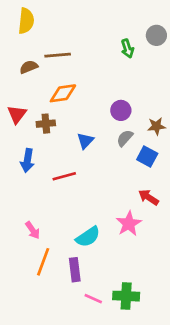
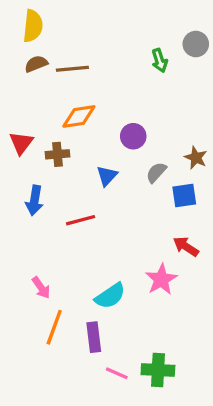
brown semicircle: (29, 67) -> (36, 64), moved
purple circle: (121, 110) -> (133, 136), moved
brown star: (156, 126) -> (196, 158), turned 30
blue square: (147, 156) -> (184, 195), turned -36

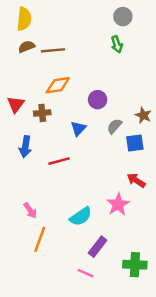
gray circle: (196, 44) -> (123, 17), moved
purple rectangle: (94, 337) -> (98, 247), moved, turned 45
green cross: (158, 370) -> (135, 265), moved

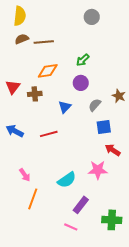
gray circle: (123, 17) -> (92, 17), moved
green arrow: (117, 44) -> (83, 60), moved, turned 64
blue square: (135, 143) -> (104, 127), moved
blue arrow: (25, 147) -> (15, 131), moved, turned 108
pink star: (118, 204) -> (98, 170), turned 30

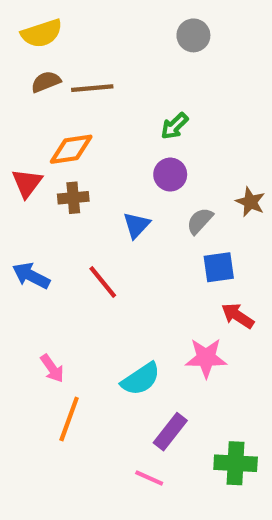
yellow semicircle: (20, 16) -> (42, 33), turned 66
orange diamond: (48, 71) -> (71, 149), moved
red line: (49, 134) -> (103, 282), turned 66

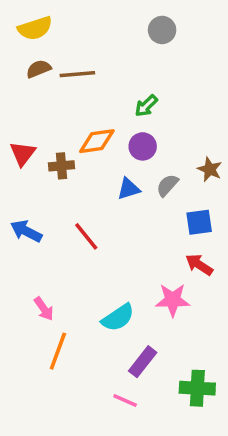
orange diamond: (71, 149) -> (97, 141), moved
blue triangle: (137, 225) -> (129, 189), moved, turned 30
blue square: (219, 267) -> (199, 222), moved

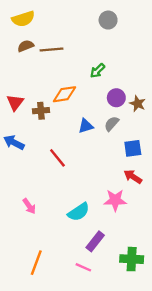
purple circle: (143, 146) -> (116, 98), moved
brown star: (210, 169) -> (138, 104), moved
blue arrow: (26, 231) -> (14, 142), moved
orange line: (58, 351) -> (36, 263), moved

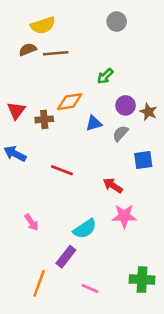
yellow semicircle: (23, 19) -> (43, 25), moved
blue triangle: (86, 126) -> (94, 123), moved
red line: (57, 158) -> (62, 170), turned -30
red arrow: (133, 177) -> (113, 186), moved
purple rectangle: (95, 241) -> (66, 257), moved

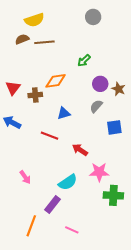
blue triangle: (94, 123) -> (64, 113), moved
red arrow: (113, 186) -> (80, 150), moved
green cross: (142, 280) -> (113, 195), moved

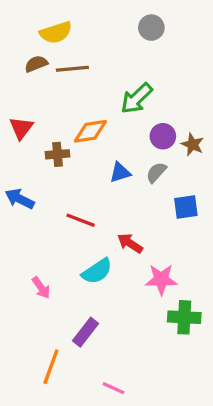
green arrow: (84, 61) -> (137, 98), size x1.5
red triangle: (13, 88) -> (21, 128), moved
blue triangle: (64, 113) -> (120, 172), moved
cyan semicircle: (68, 182) -> (97, 271), moved
pink line: (72, 230) -> (113, 388), moved

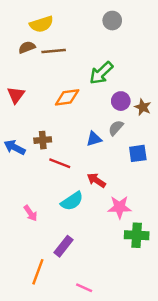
brown cross: (58, 154) -> (43, 140), moved
blue triangle: (120, 172) -> (94, 139), moved

